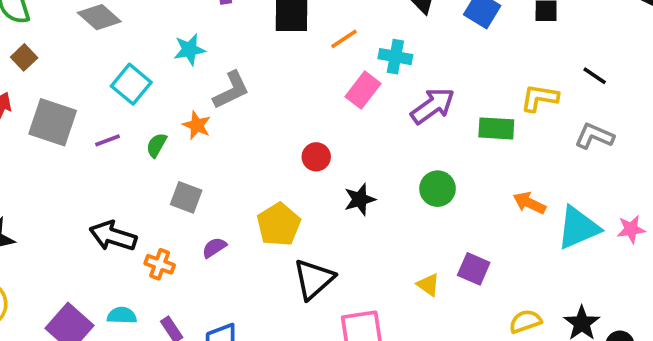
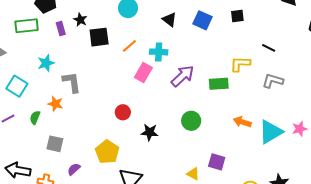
gray L-shape: (231, 90) -> (72, 82), turned -65
black star: (360, 199) -> (150, 132), turned 30

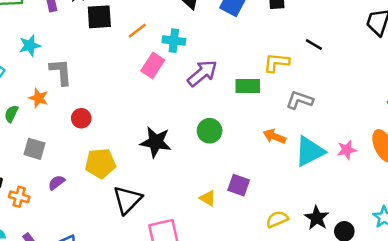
gray L-shape: (273, 81) -> (300, 100), moved
red circle: (123, 112) -> (81, 118), moved
black star: (150, 132) -> (156, 142), size x1.4
yellow pentagon: (107, 152) -> (100, 163), turned 30

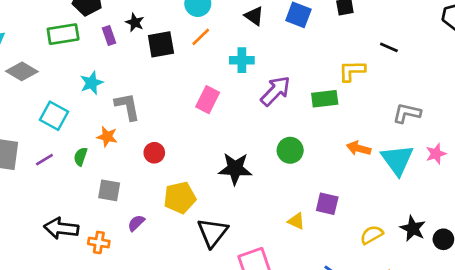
orange line: (137, 31) -> (201, 37), moved
pink rectangle: (153, 65) -> (208, 100), moved
gray L-shape: (300, 100) -> (407, 113), moved
cyan triangle: (310, 151) -> (397, 160), turned -32

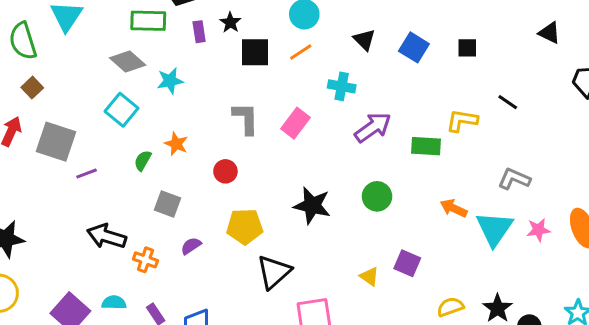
gray diamond: (22, 71) -> (128, 62), moved
gray L-shape: (127, 107) -> (246, 118), moved
purple line: (44, 160) -> (87, 173), moved

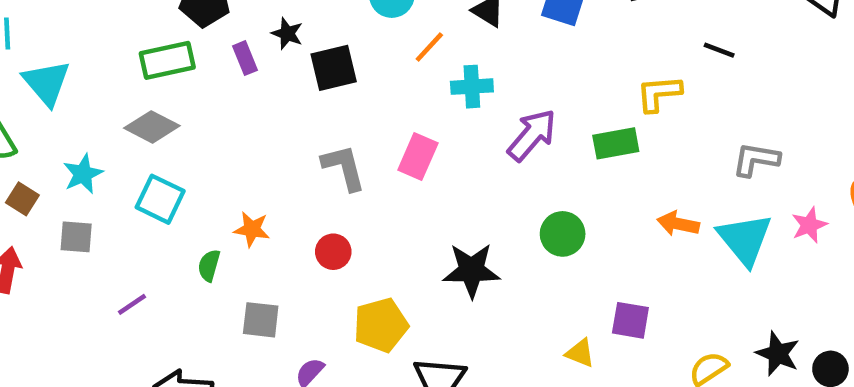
orange line: (301, 52) -> (429, 47), moved
cyan star: (170, 81) -> (83, 174), moved
gray square: (56, 142) -> (76, 237), moved, size x0.6

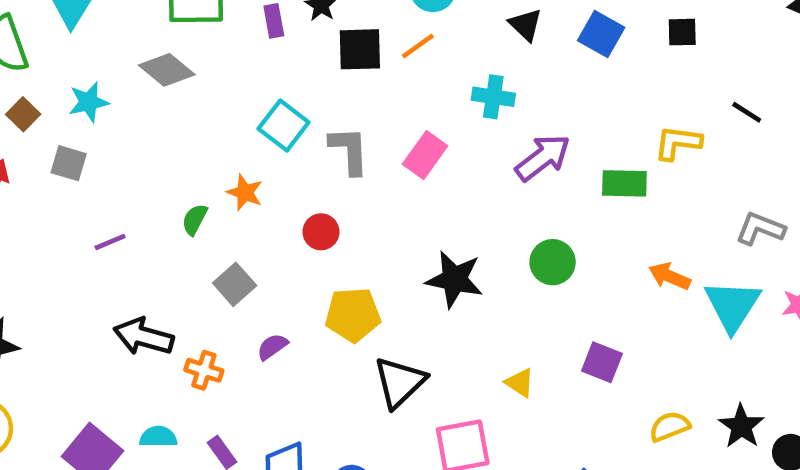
orange line: (429, 47) -> (418, 46), moved
cyan square: (160, 199) -> (284, 126), moved
gray square: (261, 320) -> (235, 284), turned 30
yellow triangle: (580, 353) -> (520, 383), moved

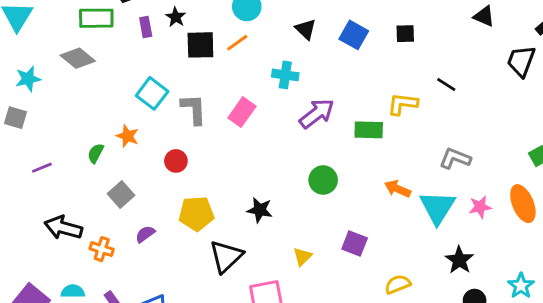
black star: (454, 279) -> (260, 210), moved, size x0.7
yellow triangle: (520, 383) -> (302, 257), turned 42
black star: (741, 426) -> (459, 260), moved

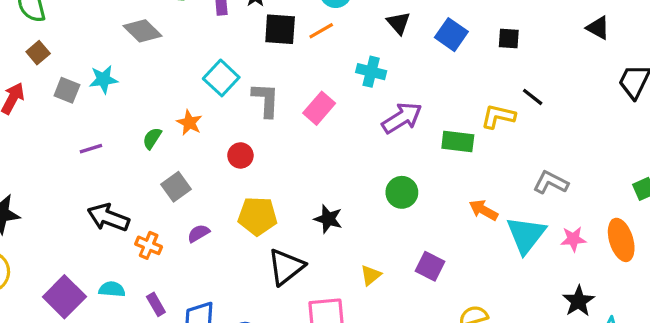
cyan star: (28, 79) -> (103, 79), moved
black line: (446, 85) -> (533, 97), moved
black star: (459, 260) -> (578, 301), moved

